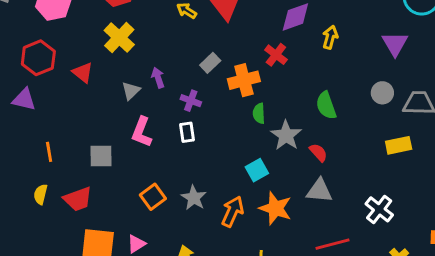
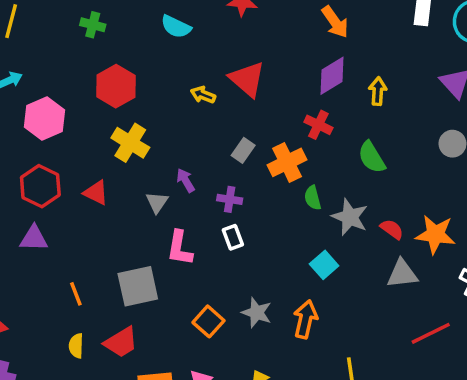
green semicircle: (326, 105) -> (372, 157), moved
gray square: (101, 156) -> (138, 286), size x1.4
orange star: (275, 208) -> (435, 234), moved

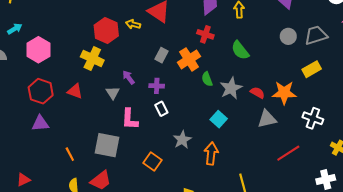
red hexagon: (116, 86) -> (106, 31), moved
gray star: (350, 217) -> (231, 88), turned 30
gray square: (138, 286) -> (107, 145), turned 30
gray star: (257, 313) -> (182, 140), moved, turned 30

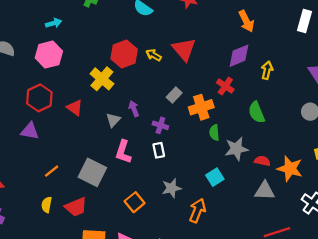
cyan arrow: (15, 29) -> (54, 23), moved
red semicircle: (257, 93) -> (262, 161), turned -32
orange line: (70, 154) -> (52, 171), turned 64

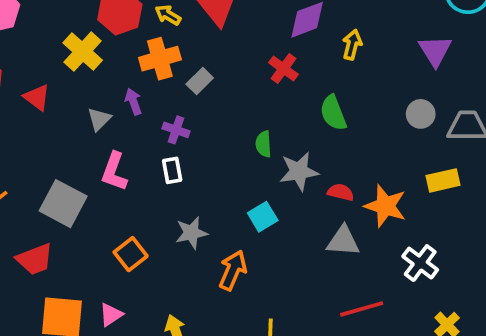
orange cross: (201, 107) -> (160, 59), moved

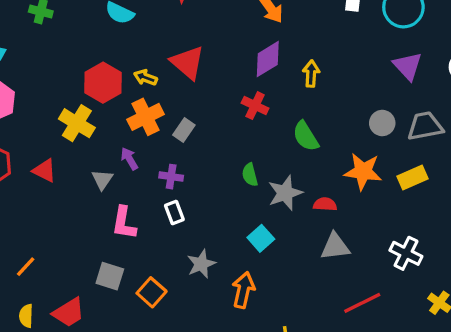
purple triangle: (435, 51) -> (408, 66), moved
gray square: (63, 204) -> (110, 276), moved, size x0.7
orange star: (385, 206) -> (363, 171), moved

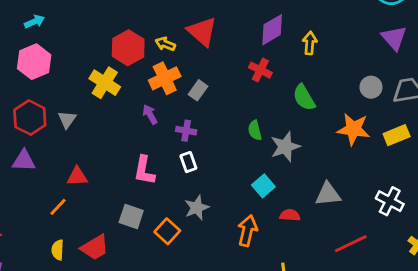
red triangle: (44, 171) -> (77, 176), moved, turned -30
gray triangle: (102, 180) -> (67, 119), moved
red semicircle: (325, 204) -> (290, 215), moved
gray star: (201, 264) -> (197, 208), moved

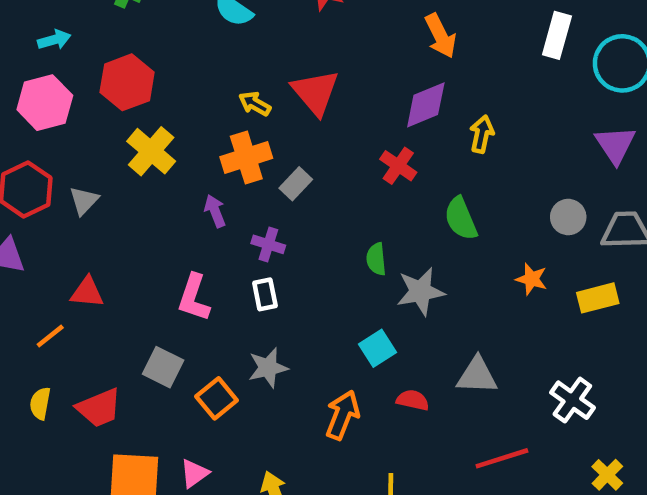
red hexagon: (128, 48) -> (127, 82), moved
orange star: (353, 129) -> (531, 279), size x0.6

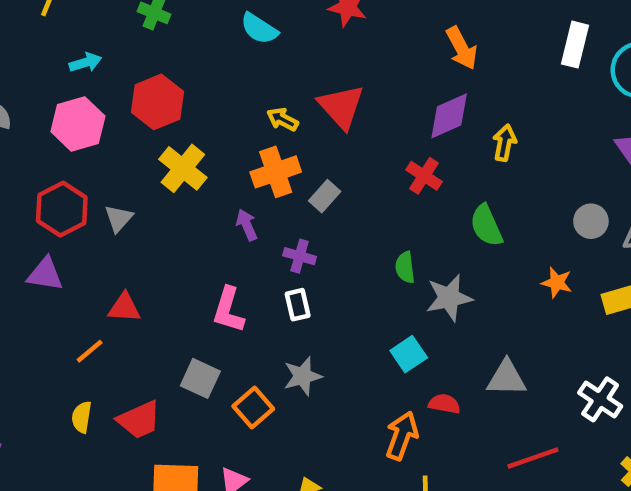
orange arrow: (342, 415) -> (402, 436), moved

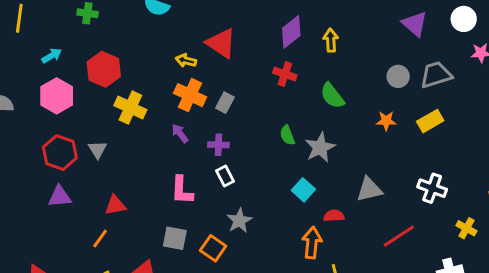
orange cross: (276, 172) -> (190, 95), turned -32

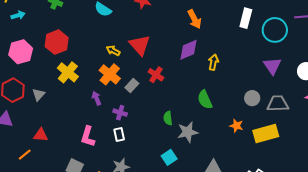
cyan arrow: (52, 56) -> (18, 15), moved
red cross: (285, 74) -> (156, 75), moved
yellow rectangle: (430, 121) -> (266, 134), size x1.4

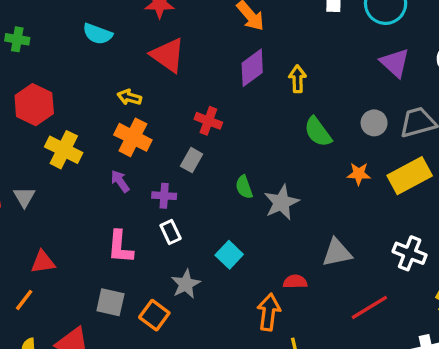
red triangle: (140, 45) -> (168, 55), moved
gray rectangle: (132, 86) -> (192, 160), moved
green semicircle: (205, 100) -> (318, 132), moved
cyan square: (169, 157) -> (229, 255), moved

